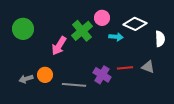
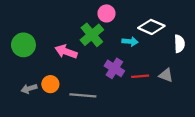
pink circle: (102, 18) -> (106, 13), moved
green circle: (23, 29) -> (23, 45), moved
pink arrow: (59, 46) -> (66, 52), turned 78
purple cross: (102, 75) -> (114, 68), moved

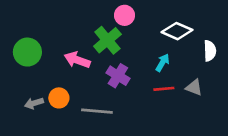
cyan arrow: (130, 42) -> (163, 63), moved, turned -64
purple cross: (114, 68) -> (118, 76), moved

